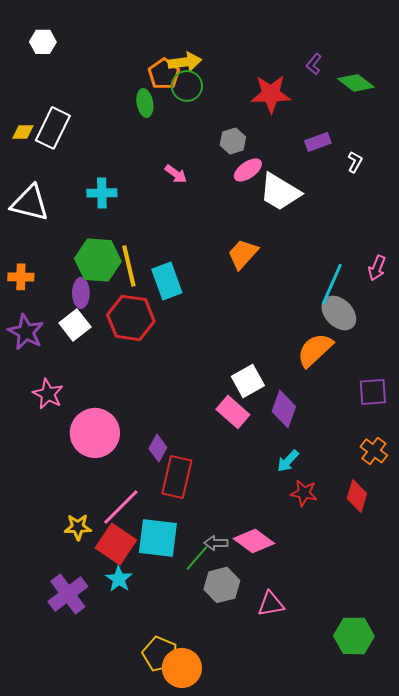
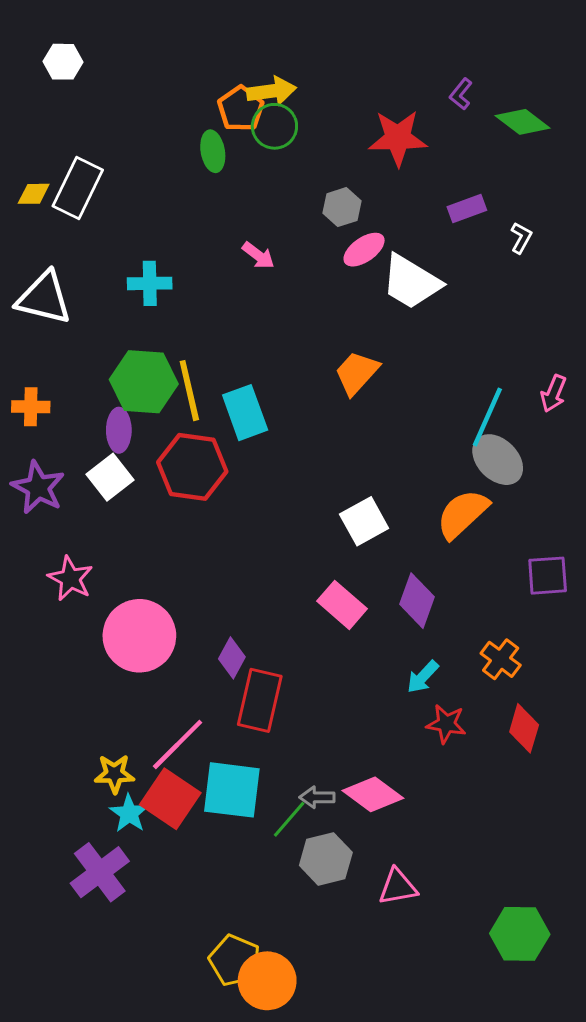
white square: (248, 381) -> (364, 521), moved
orange cross: (374, 451) -> (501, 659), moved
cyan star: (119, 579) -> (129, 813), moved

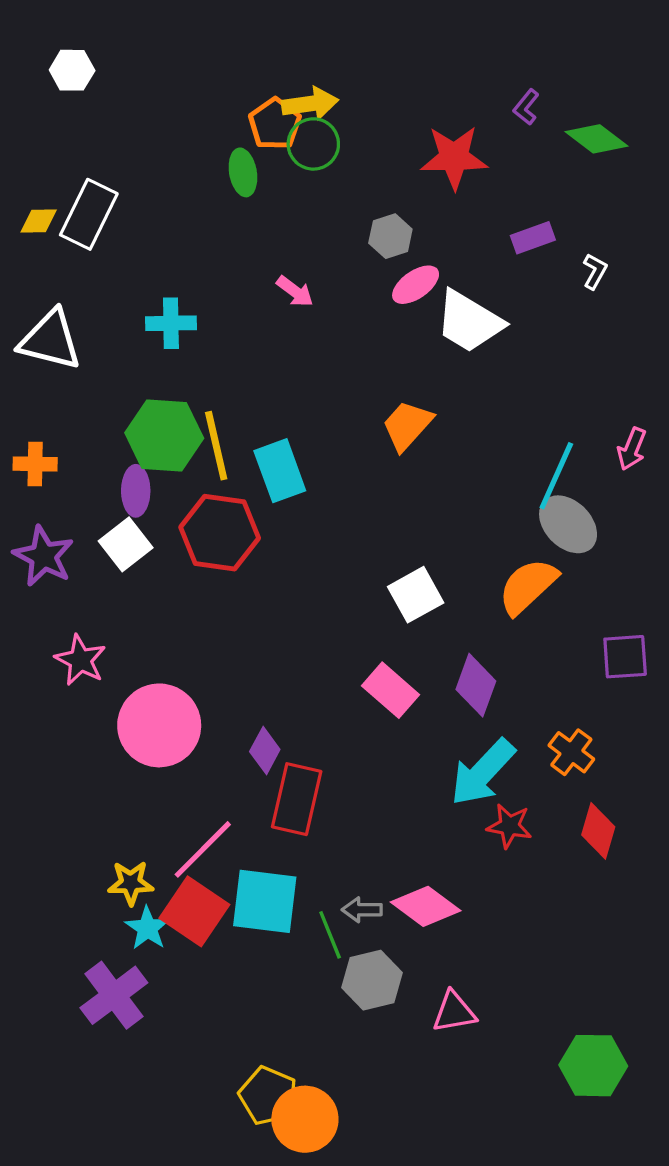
cyan arrow: (423, 677) -> (483, 772), size x1.8
green line: (289, 819) -> (330, 935), turned -63

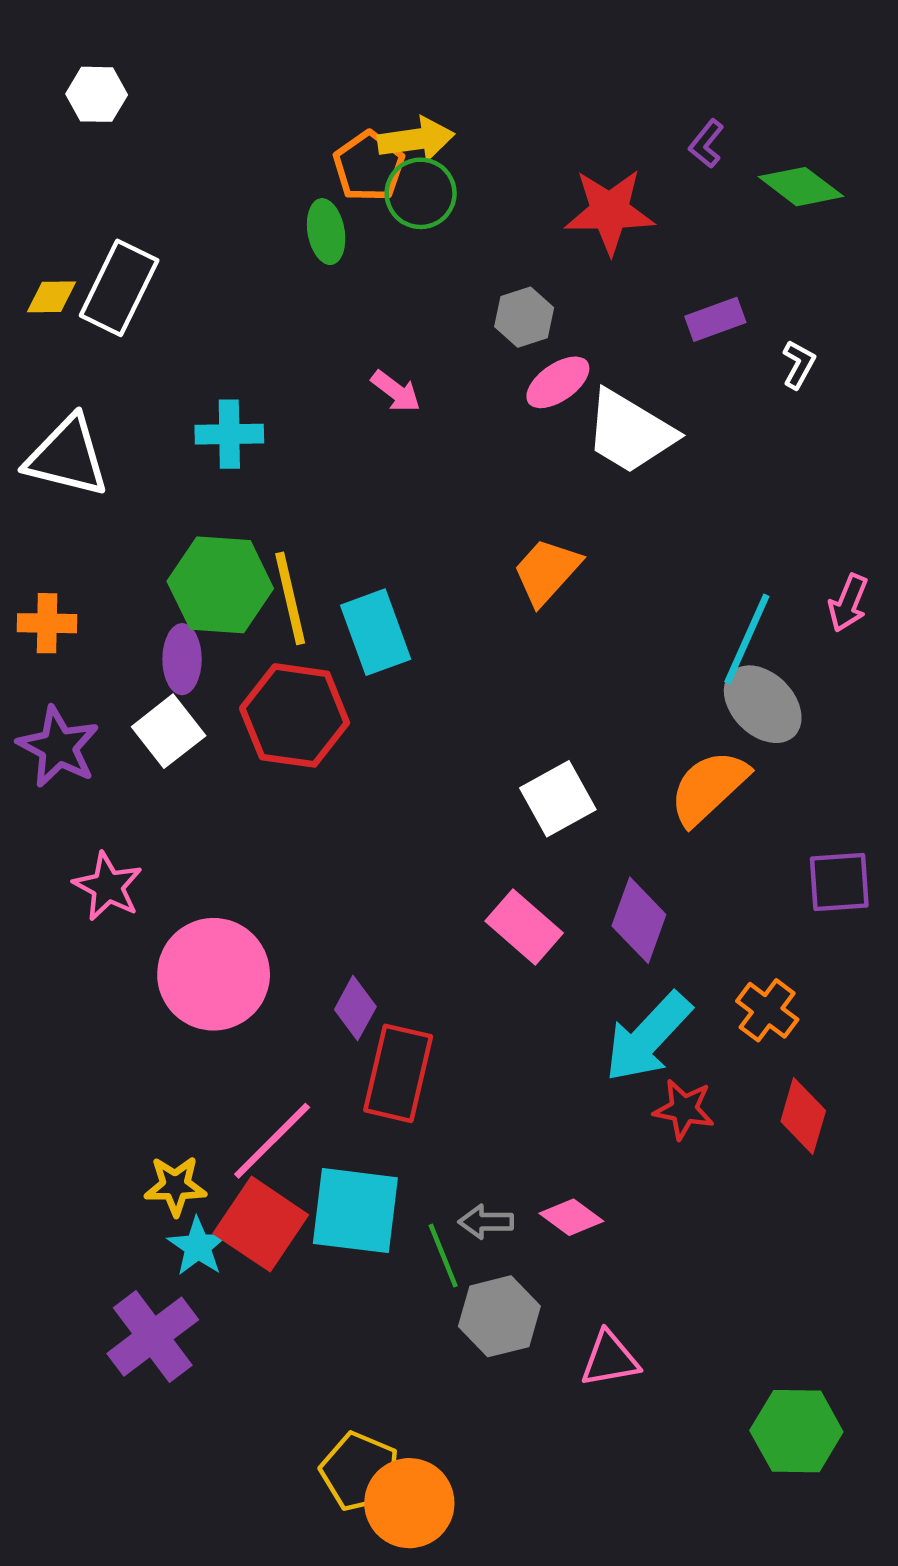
pink diamond: (426, 906) -> (571, 1217), size x0.7

